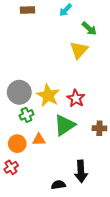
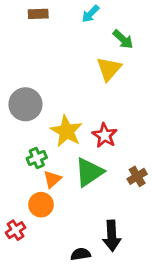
gray circle: (19, 92) -> (25, 104), moved
brown cross: (99, 128) -> (137, 176), turned -32
orange triangle: (39, 140) -> (52, 179), moved, turned -40
orange circle: (17, 144) -> (41, 205), moved

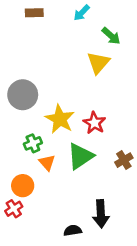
orange triangle: (52, 179) -> (47, 163), turned -30
orange circle: (41, 205) -> (23, 186), moved

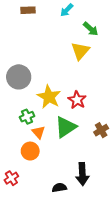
orange circle: (23, 186) -> (30, 151), moved
red cross: (14, 209) -> (11, 178), moved

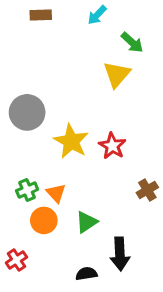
green cross: (27, 117) -> (27, 190), moved
green triangle: (66, 127) -> (86, 222), moved, size x0.7

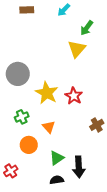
green arrow: (132, 42) -> (87, 28), turned 84
green cross: (27, 190) -> (22, 117), moved
orange triangle: (56, 193) -> (49, 127), moved
green triangle: (86, 222) -> (57, 158), moved

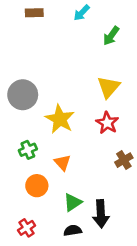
yellow triangle: (77, 49) -> (109, 87), moved
red star: (74, 96) -> (107, 123), moved
red cross: (11, 171) -> (27, 228), moved

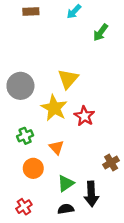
yellow triangle: (109, 87) -> (68, 79), moved
red star: (107, 123) -> (84, 116), moved
brown cross: (124, 160) -> (111, 163), moved

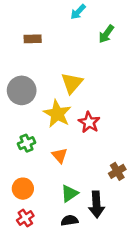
brown rectangle: (31, 12) -> (33, 39), moved
orange circle: (33, 168) -> (23, 189), moved

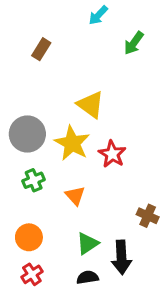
brown rectangle: (33, 39) -> (41, 49), turned -56
yellow triangle: (72, 83) -> (91, 105), turned -35
gray circle: (22, 90) -> (27, 134), moved
brown cross: (117, 171) -> (148, 216), turned -35

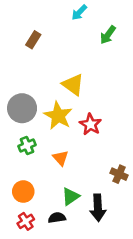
black semicircle: (87, 277) -> (57, 218), moved

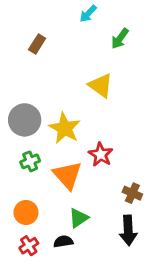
yellow triangle: (73, 85) -> (101, 85), moved
red star: (90, 124) -> (101, 154), moved
orange triangle: (61, 158) -> (67, 175), size x1.6
black arrow: (98, 208) -> (128, 230), moved

